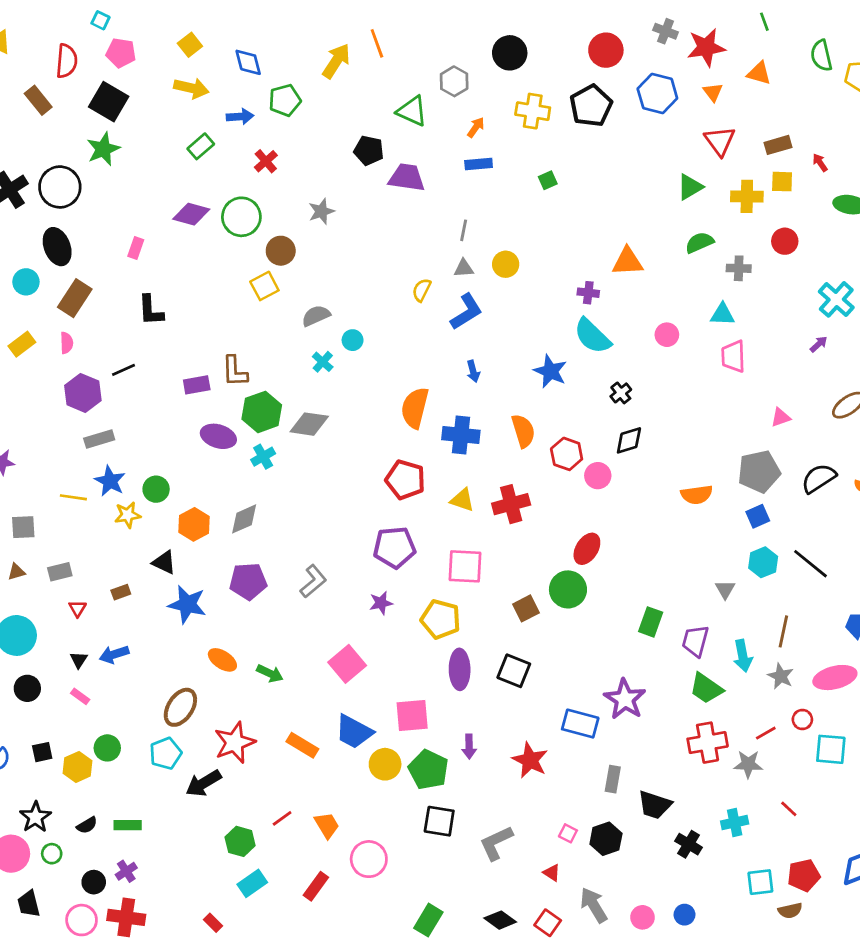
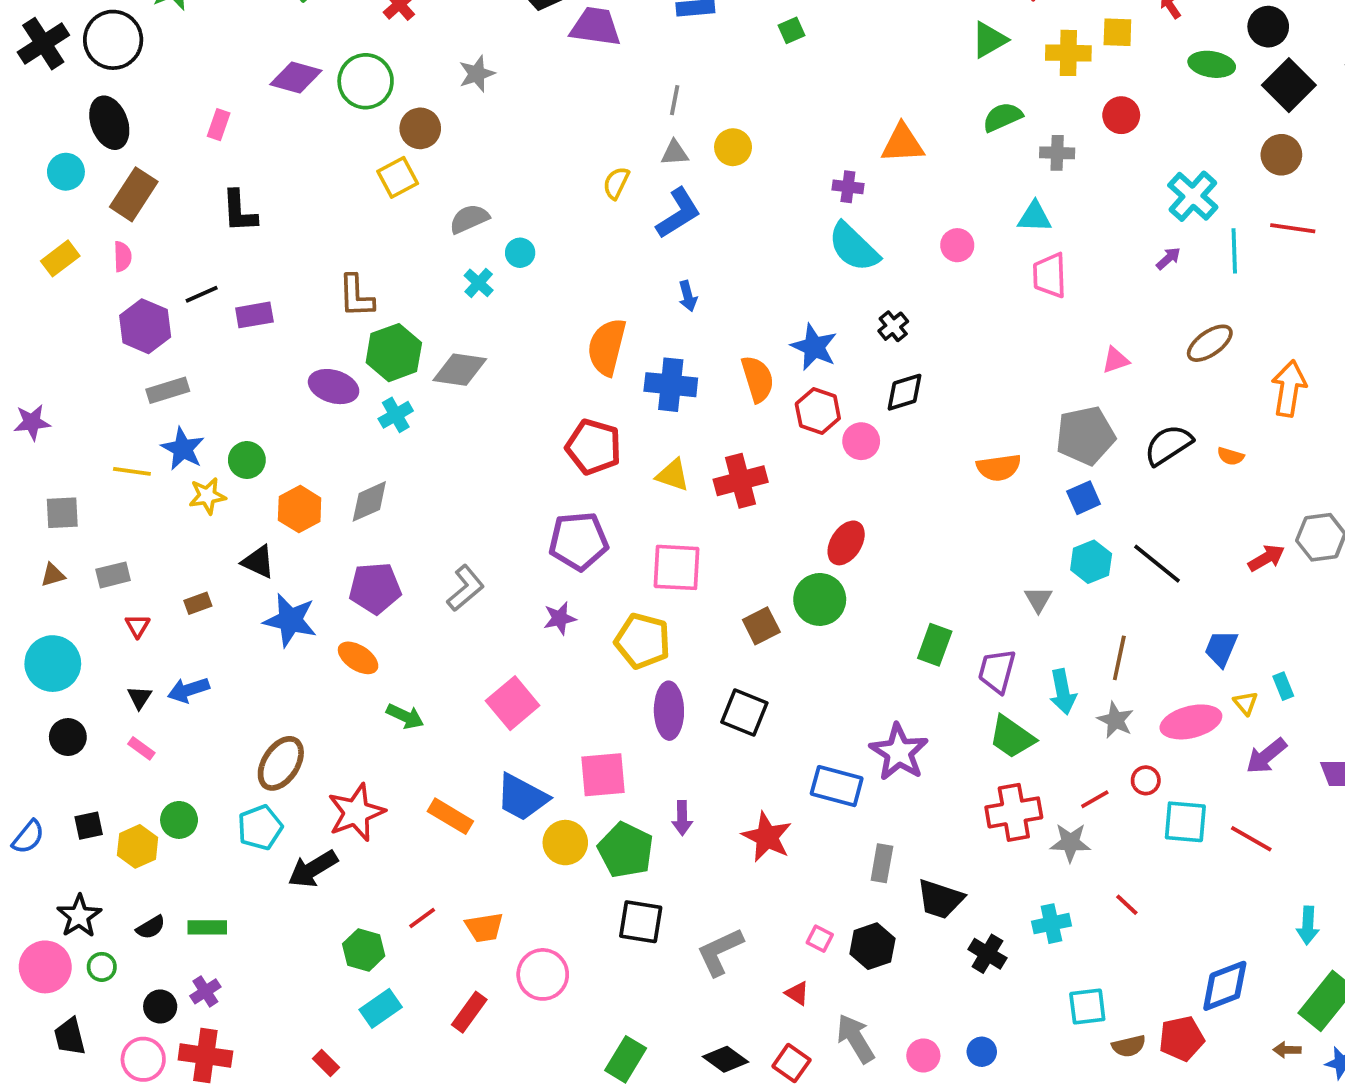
blue star: (550, 371) -> (814, 347), moved
purple rectangle: (197, 385) -> (254, 315), moved
orange ellipse: (222, 660) -> (358, 658), moved
orange trapezoid: (327, 825) -> (484, 927), turned 112
red pentagon: (804, 875) -> (1182, 1039), moved

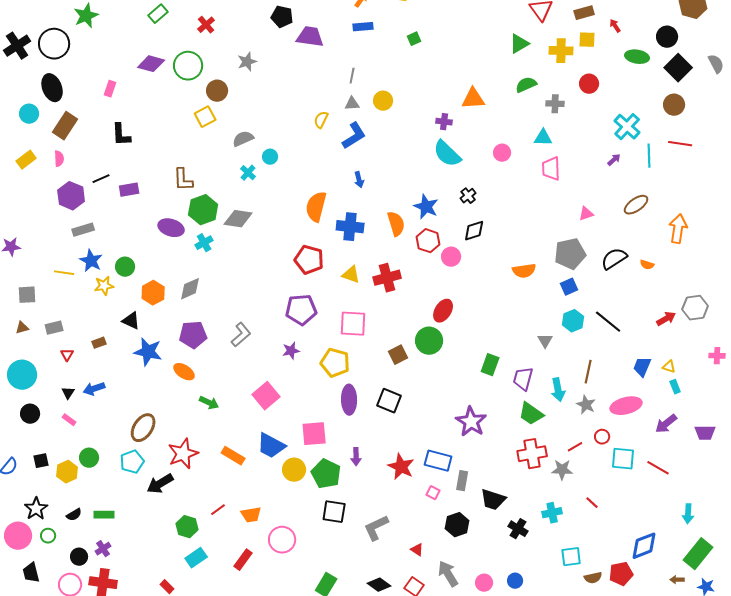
yellow triangle: (1246, 703) -> (669, 367), moved, turned -32
blue rectangle: (837, 786) -> (438, 461), moved
pink square: (820, 939) -> (433, 493), moved

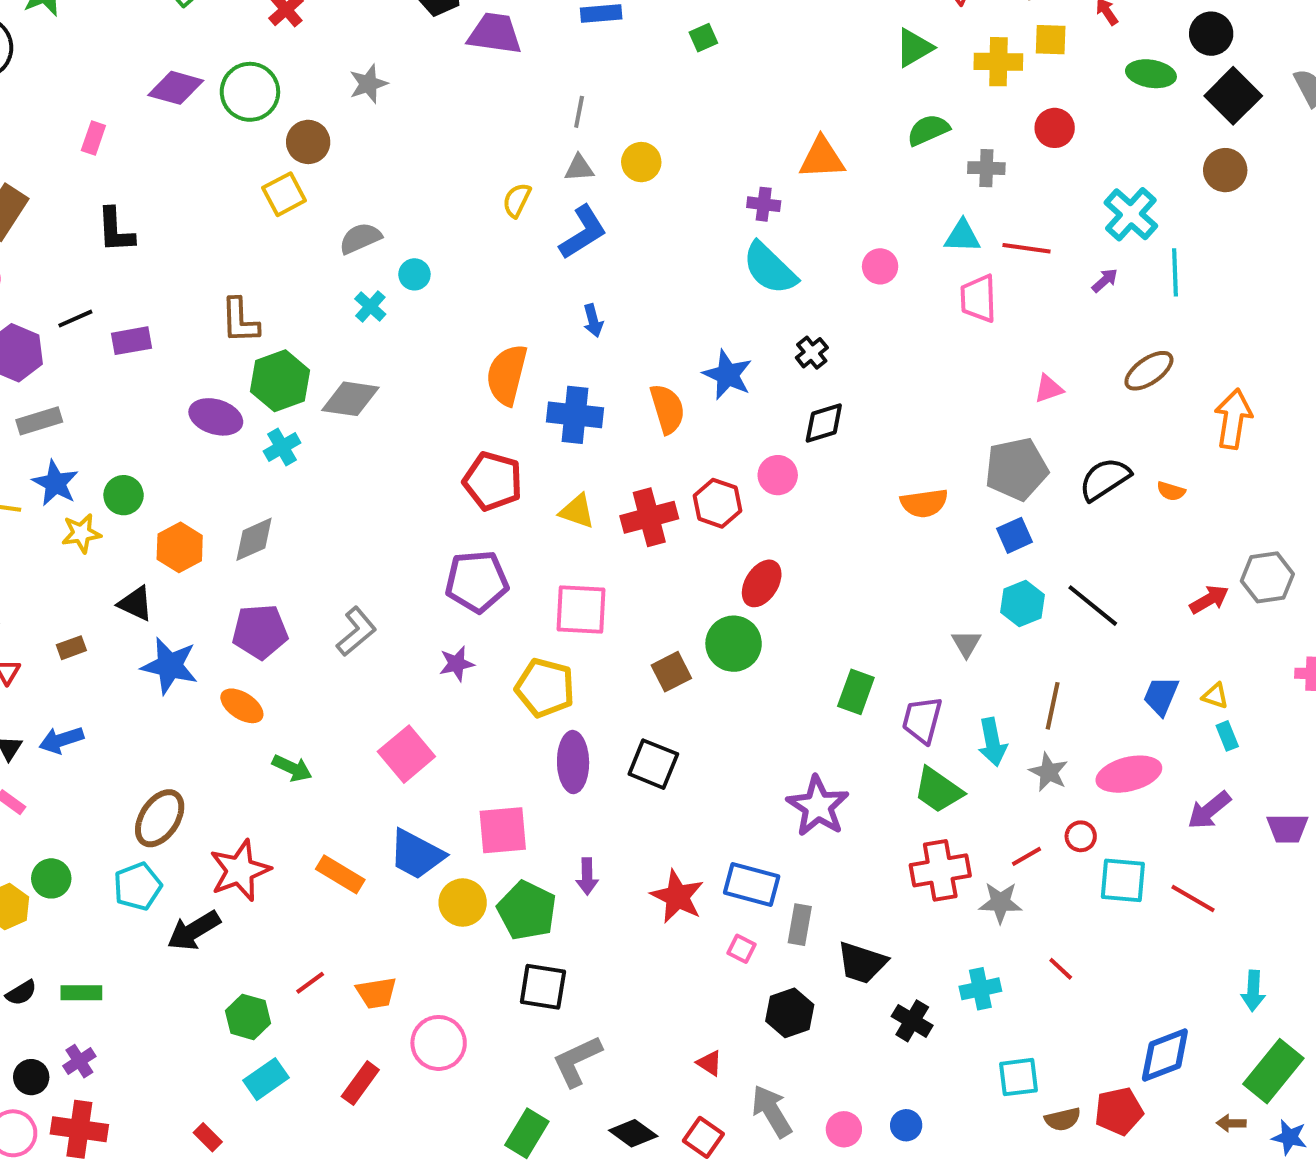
red line: (680, 144) -> (1027, 248), moved
red hexagon: (428, 241) -> (717, 503), moved
gray L-shape: (376, 528) -> (577, 1061), moved

